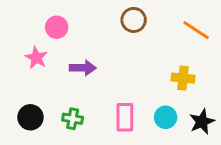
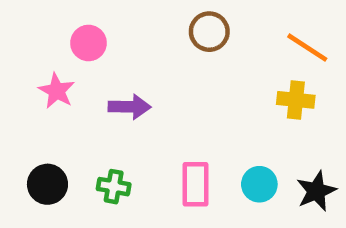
yellow cross: (183, 78) -> (296, 100), moved

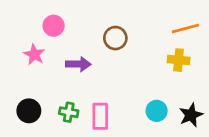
brown circle: (209, 32) -> (115, 38), moved
orange line: (307, 48) -> (185, 28), turned -48
pink rectangle: (196, 184) -> (100, 116), moved

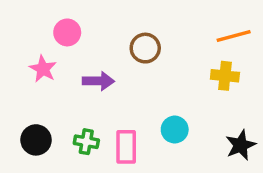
cyan circle: (157, 111) -> (175, 130), moved

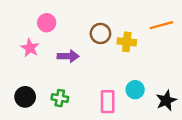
yellow cross: (225, 76) -> (127, 42), moved
cyan circle: (175, 130) -> (135, 90), moved
pink rectangle: (126, 147) -> (108, 102), moved

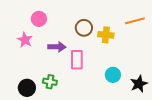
black circle: (25, 97) -> (27, 88), moved
pink rectangle: (108, 102) -> (77, 60), moved

